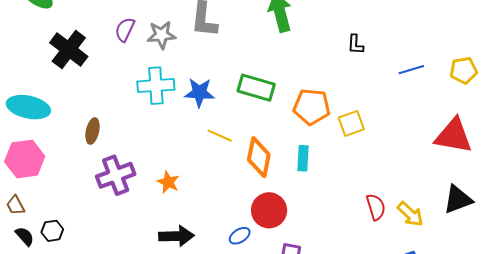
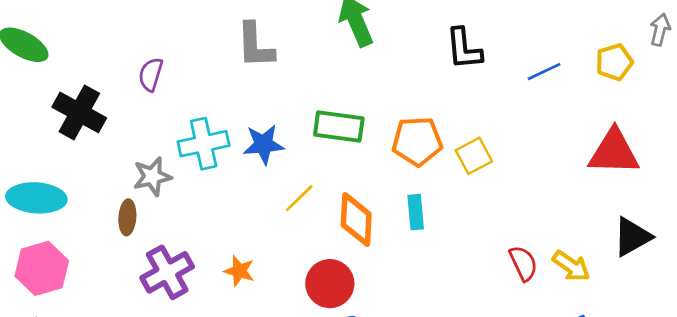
gray star: (162, 35) -> (152, 176), moved
black L-shape: (355, 44) -> (464, 49), size x1.6
yellow line: (220, 136) -> (299, 198), turned -60
red circle: (269, 210) -> (330, 284), moved

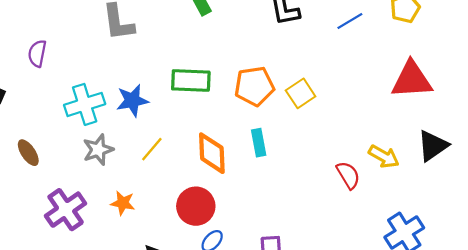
gray star: (152, 176) -> (98, 150), moved
yellow line: (299, 198) -> (152, 149), moved
brown ellipse: (127, 217) -> (28, 153), moved, turned -32
yellow arrow: (571, 266) -> (384, 156), moved

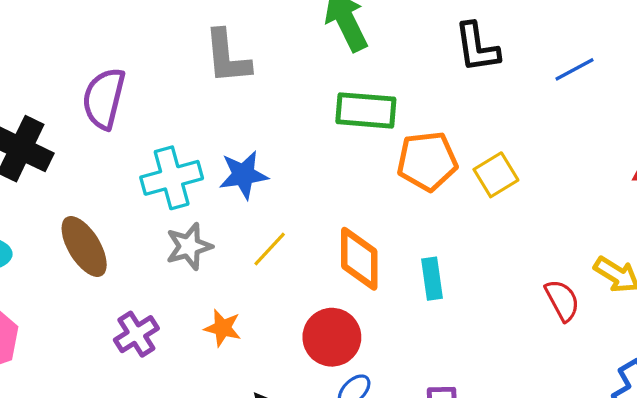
purple semicircle: (37, 53) -> (104, 98), size x1.5
green rectangle: (191, 81) -> (366, 110), moved
cyan rectangle: (259, 143) -> (432, 279), moved
brown ellipse: (28, 153) -> (84, 247), size x1.5
purple cross: (66, 210) -> (136, 334), size x0.7

